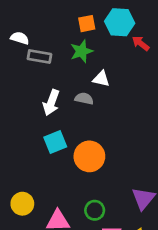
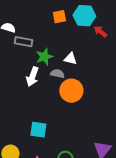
green star: (81, 51) -> (44, 57), moved
cyan square: (55, 142) -> (38, 130), moved, turned 30
orange circle: (89, 156) -> (71, 91), moved

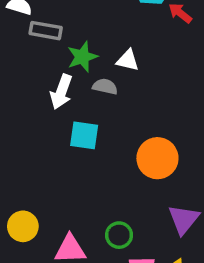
orange circle: (71, 91) -> (157, 158), moved
cyan square: (38, 130) -> (84, 135), moved

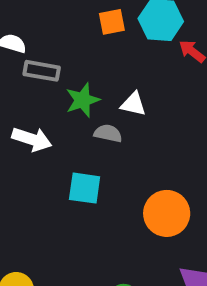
white arrow: (61, 92) -> (32, 139), moved, turned -92

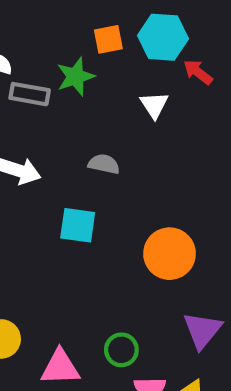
green star: (83, 100) -> (75, 77), moved
white triangle: (133, 104) -> (154, 105), moved, turned 44

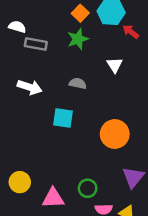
orange square: (108, 39) -> (80, 13), turned -35
green star: (75, 77) -> (78, 39), moved
white triangle: (154, 105) -> (115, 65), moved

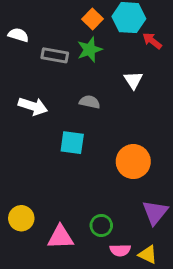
gray rectangle: (36, 44) -> (55, 55), moved

